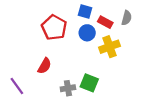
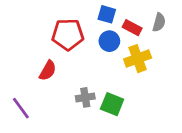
red pentagon: (54, 28) -> (68, 34), turned -30
red semicircle: (44, 66) -> (48, 71), moved
gray cross: (68, 88) -> (85, 97), moved

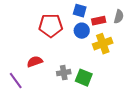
red rectangle: (132, 28) -> (99, 21), turned -40
red semicircle: (48, 71) -> (35, 62), moved, turned -140

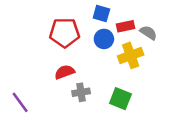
gray semicircle: (119, 17) -> (148, 33), moved, turned -72
red semicircle: (35, 62) -> (65, 72), moved
green square: (84, 78) -> (120, 99), moved

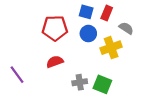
red rectangle: (126, 26) -> (107, 13), moved, turned -56
gray cross: (81, 92) -> (80, 82), moved
purple line: (20, 102) -> (17, 75), moved

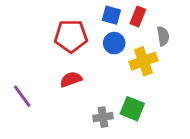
gray semicircle: (126, 28) -> (163, 36), turned 48
gray cross: (80, 82) -> (103, 117), moved

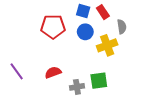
red rectangle: (138, 17) -> (103, 12), turned -56
red semicircle: (71, 79) -> (53, 72), moved
green square: (132, 109) -> (99, 81), turned -30

